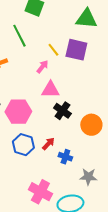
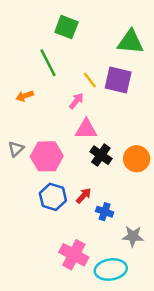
orange circle: (91, 125) -> (137, 159), moved

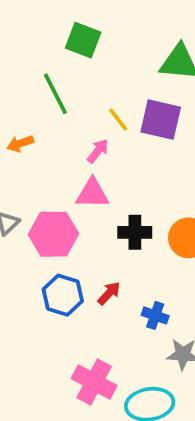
pink triangle: (86, 129) -> (92, 193), moved
black cross: (101, 155) -> (135, 232), turned -35
blue cross: (105, 212) -> (155, 315), moved

